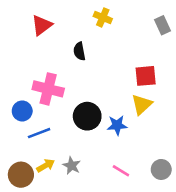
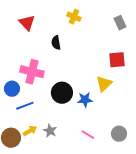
red triangle: (42, 25) -> (27, 23), turned -36
red square: (146, 76) -> (117, 60), moved

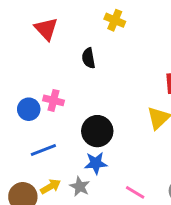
pink cross: (32, 72) -> (53, 100), size x0.6
blue circle: (12, 89) -> (29, 109), moved
blue star: (85, 100) -> (96, 163), moved

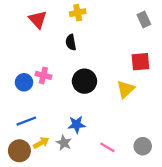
yellow cross: (115, 20) -> (78, 13), moved, turned -35
black circle: (97, 131) -> (84, 81), moved
blue line: (43, 150) -> (26, 121), moved

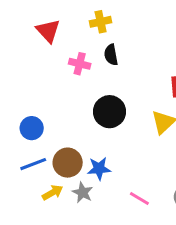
black semicircle: (71, 42) -> (111, 55), moved
pink cross: (43, 75) -> (80, 64), moved
blue circle: (24, 82) -> (32, 128), moved
brown circle: (19, 151) -> (68, 163), moved

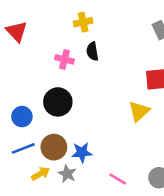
red triangle: (48, 31) -> (17, 31), moved
black circle: (109, 112) -> (58, 102), moved

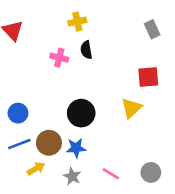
black circle: (58, 102) -> (81, 113), moved
gray star: (67, 174) -> (72, 176), moved

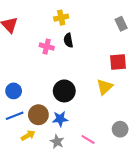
gray circle: (151, 172) -> (120, 129), moved

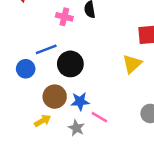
black circle: (64, 91) -> (70, 64), moved
blue line: (15, 116) -> (46, 49), moved
pink line: (88, 140) -> (99, 117), moved

